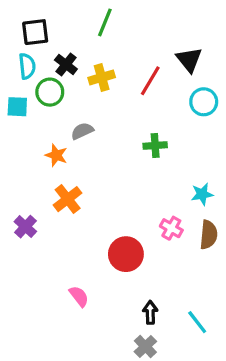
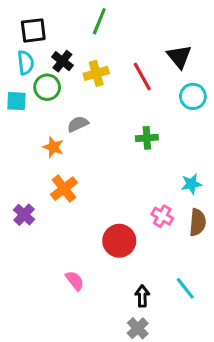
red line: (150, 81) -> (142, 76), turned -60
cyan line: (197, 322) -> (185, 288), moved

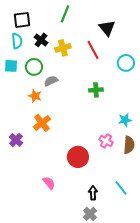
black triangle: (179, 57) -> (107, 28), moved
green circle: (47, 87) -> (34, 67), moved

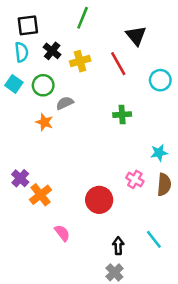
cyan square: (11, 66) -> (14, 84), turned 32
orange cross: (42, 123) -> (41, 195), moved

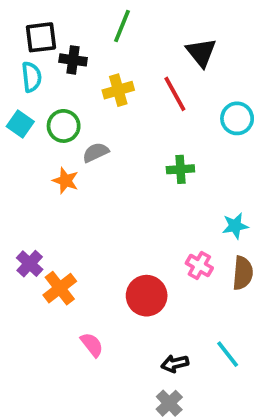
black cross: (52, 51) -> (73, 60), moved, turned -30
black arrow: (118, 246) -> (175, 364), turned -102

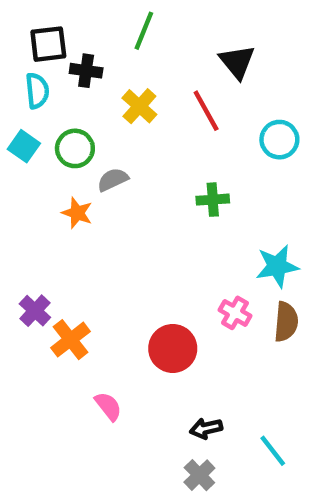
yellow cross: (118, 90) -> (139, 106), turned -32
cyan star: (235, 226) -> (277, 266), size x1.4
cyan line: (228, 354) -> (273, 451), moved

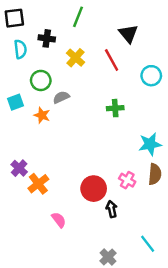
black square: (48, 44) -> (14, 18), moved
cyan square: (24, 146) -> (16, 102), moved, turned 35
pink cross: (235, 313) -> (127, 180), moved
black arrow: (206, 428) -> (112, 209), moved, turned 91

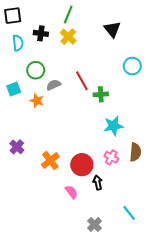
yellow cross: (76, 58) -> (68, 37), moved
red line: (112, 60) -> (82, 81), moved
cyan star: (150, 144) -> (113, 126), moved
orange cross: (38, 184) -> (50, 160), moved
pink semicircle: (59, 220) -> (71, 192), moved

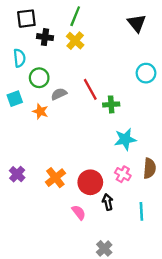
black square: (13, 16) -> (26, 19), moved
black triangle: (112, 29) -> (137, 23), moved
cyan semicircle: (18, 43) -> (19, 58), moved
purple cross: (17, 147) -> (17, 174), moved
cyan line: (129, 213) -> (141, 211), moved, turned 35

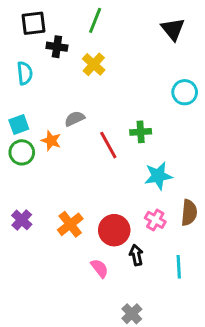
yellow cross: (75, 41) -> (94, 64), moved
green circle: (39, 78) -> (22, 152), moved
red line: (90, 89) -> (108, 145), moved

